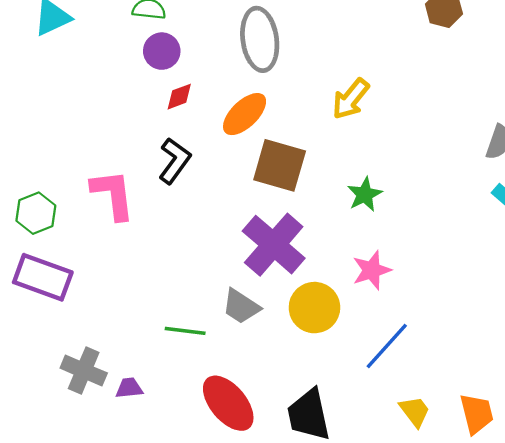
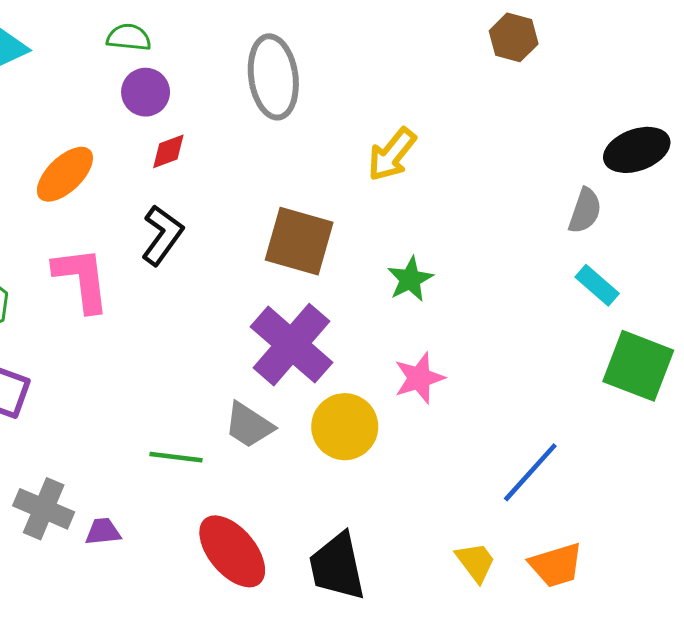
orange ellipse: (245, 114) -> (65, 174), moved
blue line: (387, 346) -> (530, 472), moved
orange trapezoid: (477, 414) -> (556, 565), turned 87

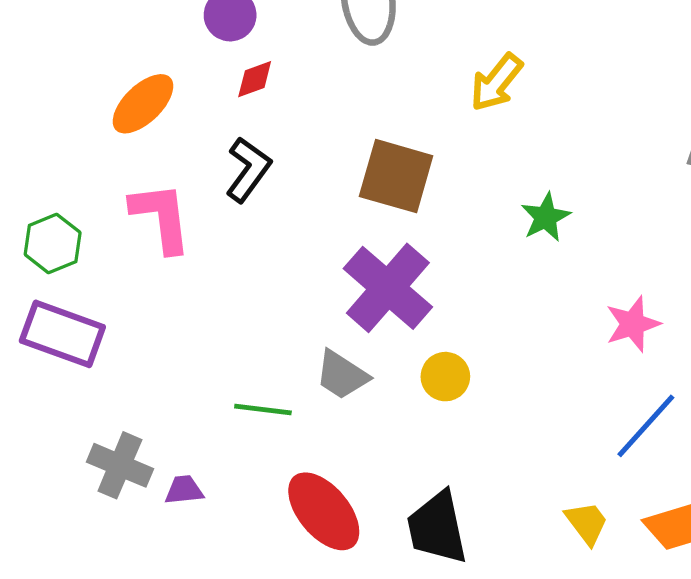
green star: (410, 279) -> (546, 217), moved
pink star: (419, 378) -> (633, 324), moved
yellow circle: (345, 427) -> (445, 377), size x0.7

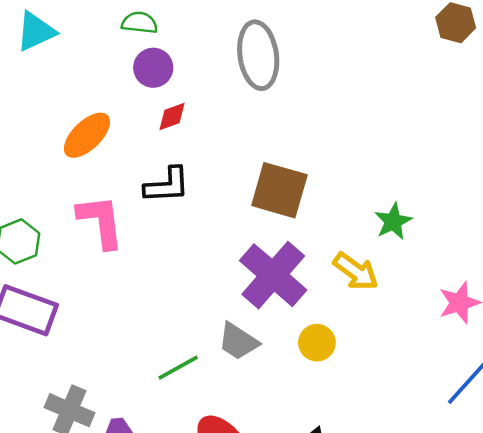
yellow arrow: (496, 82) -> (356, 271), moved, turned -93
black L-shape: (248, 170) -> (167, 185), turned 51
green line: (263, 409) -> (178, 368), turned -36

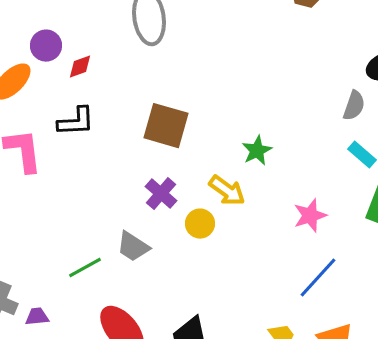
purple circle: (153, 68) -> (46, 46), moved
purple cross: (273, 275) -> (161, 194), size x0.6
yellow circle: (317, 343) -> (200, 224), moved

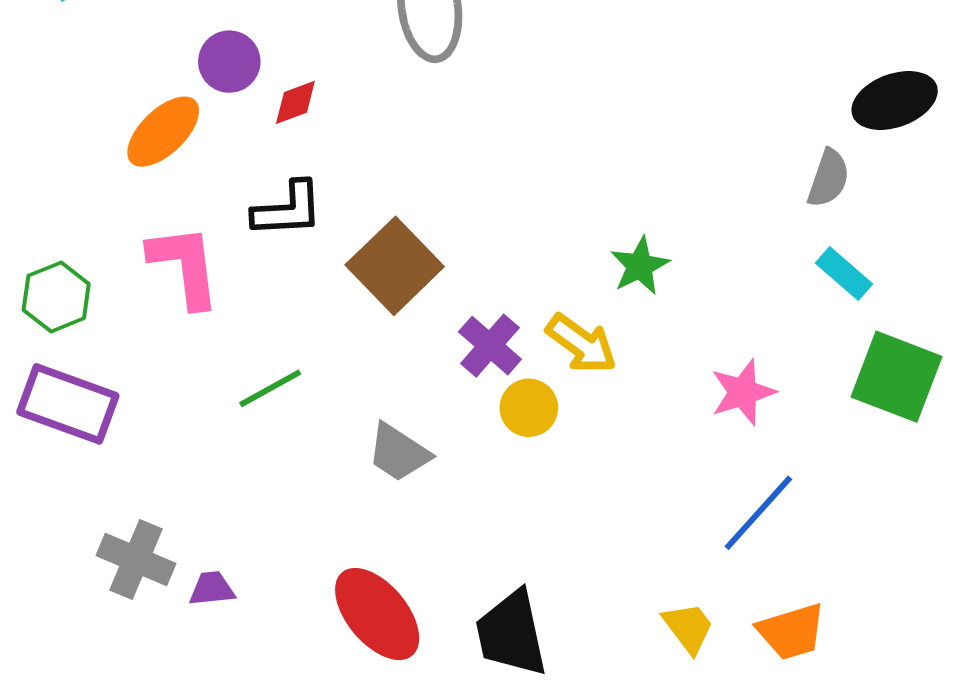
brown square: (166, 126) -> (395, 266), moved, turned 30
purple cross: (161, 194) -> (490, 346), moved
green line: (85, 268) -> (270, 388), moved

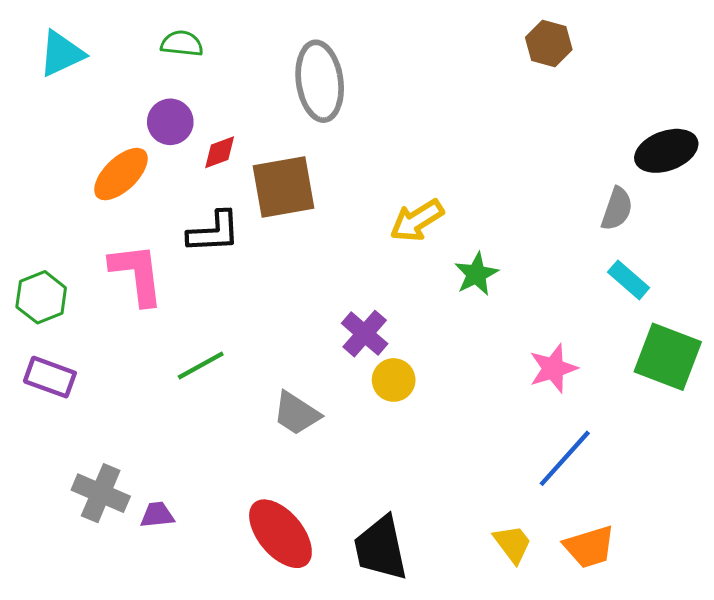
brown square: (395, 266) -> (283, 187), moved, turned 34
yellow arrow: (581, 344) -> (417, 220), moved, turned 112
purple rectangle: (68, 404) -> (50, 377), size x0.7

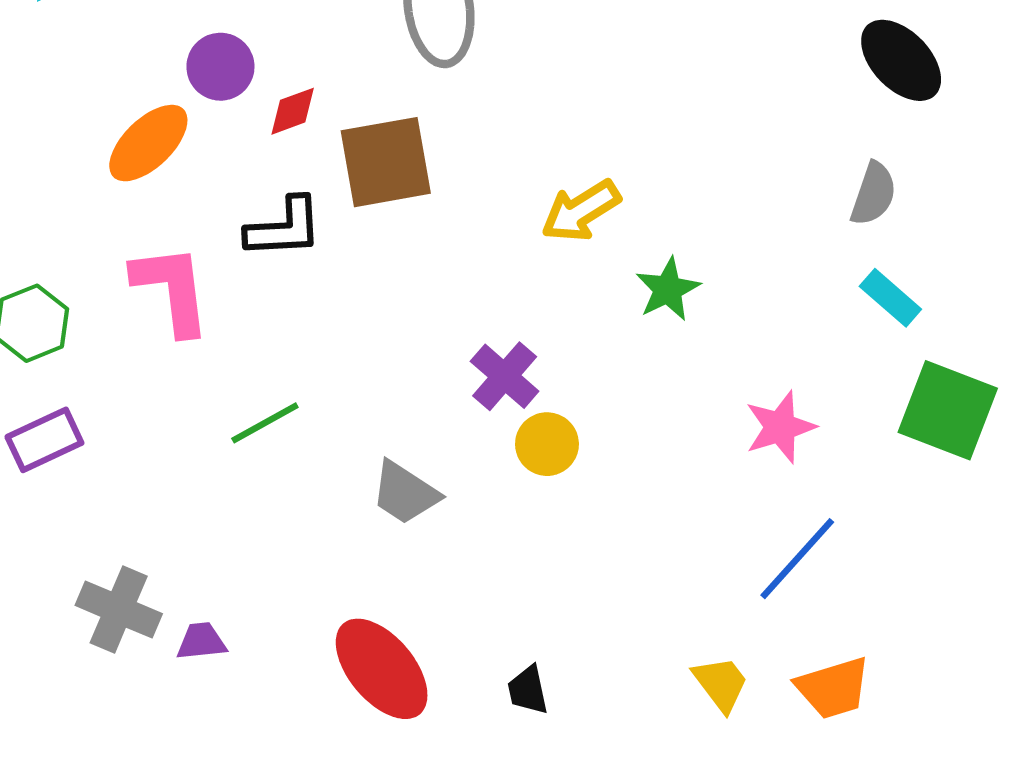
black ellipse: (666, 151) -> (901, 60), moved, turned 66
purple rectangle: (50, 377) -> (44, 440), turned -45
black trapezoid: (381, 548) -> (528, 690), size x0.5

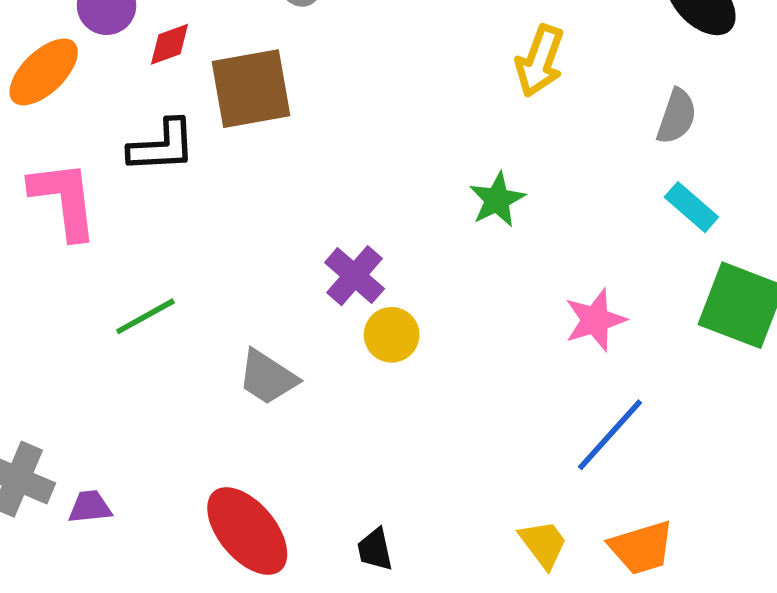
yellow arrow: (581, 211) -> (540, 61), moved, turned -38

